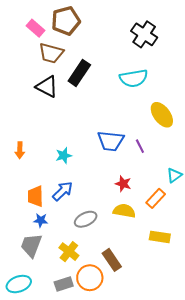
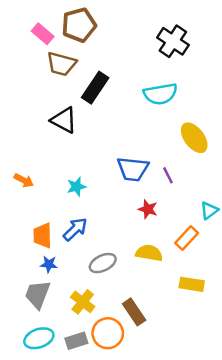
black triangle: (47, 87) -> (64, 120), moved
orange arrow: (20, 150) -> (24, 180), turned -63
red star: (123, 184) -> (148, 209), moved
cyan ellipse: (19, 284) -> (39, 338), moved

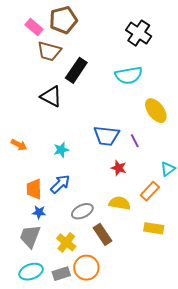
brown rectangle: (134, 312) -> (102, 234), moved

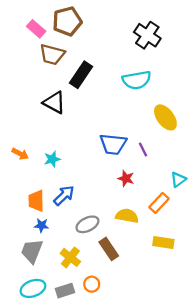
cyan star: (61, 150) -> (52, 159), moved
orange circle: (86, 268) -> (92, 284), size x0.6

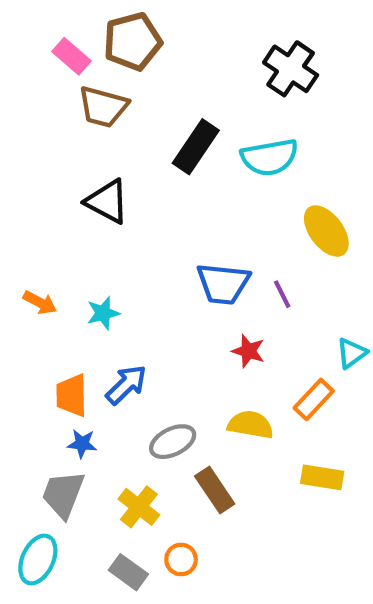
black rectangle: (81, 75) -> (196, 147), moved
cyan ellipse: (33, 288) -> (38, 559), moved, turned -45
gray rectangle: (65, 291) -> (128, 572), turned 54

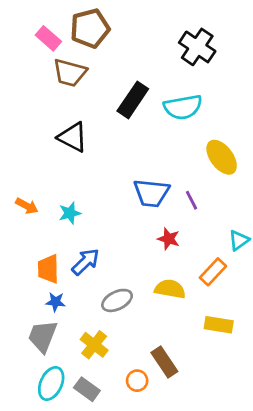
brown rectangle: (215, 490) -> (164, 362), moved
cyan ellipse: (38, 559) -> (51, 383), moved
orange circle: (181, 559) -> (137, 381), moved

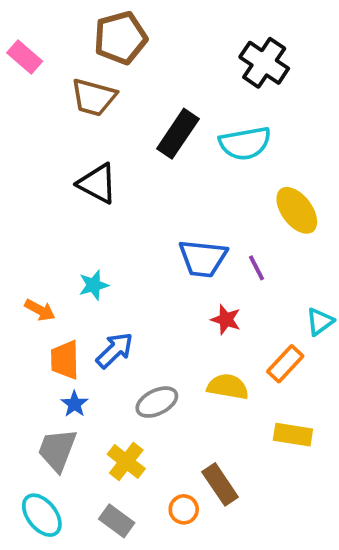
pink rectangle: (48, 38) -> (25, 57), moved
orange arrow: (27, 206) -> (40, 310), moved
blue star: (55, 302) -> (74, 404), turned 30
cyan ellipse: (51, 383) -> (42, 515), moved, turned -64

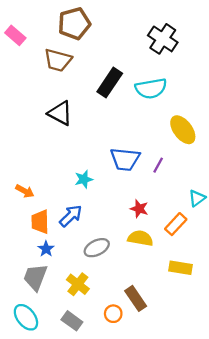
purple line: (257, 268) -> (158, 165), turned 56
cyan star: (94, 285) -> (84, 179), moved
red star: (226, 320) -> (139, 209), moved

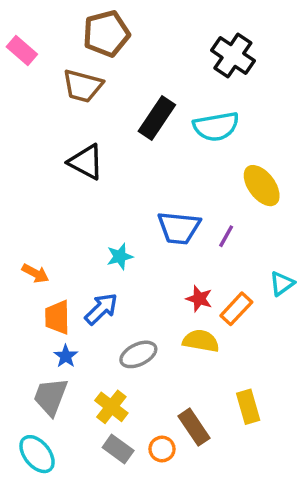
orange rectangle: (176, 224) -> (236, 309), moved
yellow rectangle: (180, 268) -> (248, 407), moved, turned 65
gray rectangle: (72, 321) -> (118, 449), moved

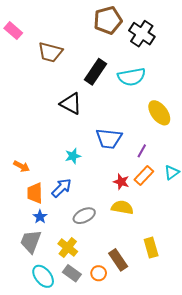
brown pentagon: (106, 34) -> (108, 20), moved
black triangle: (86, 162) -> (71, 104), moved
purple line: (226, 236) -> (142, 151), moved
orange rectangle: (236, 309) -> (144, 176), moved
cyan ellipse: (37, 454) -> (43, 276), moved

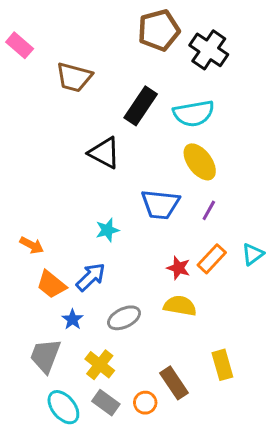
yellow ellipse: (159, 113) -> (200, 162), moved
purple line: (142, 151) -> (209, 210), moved
orange trapezoid: (35, 193) -> (51, 285), turned -50
blue star: (40, 217) -> (73, 319), moved

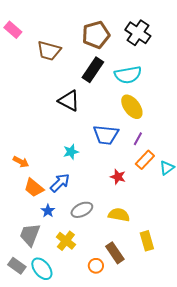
brown pentagon: (159, 30) -> (96, 35), moved
orange rectangle: (212, 259) -> (145, 160), moved
yellow semicircle: (180, 306) -> (119, 215), moved
gray rectangle: (106, 403) -> (17, 266), moved

